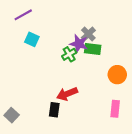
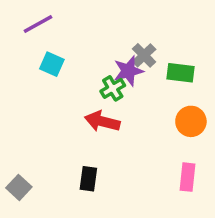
purple star: (79, 44) -> (128, 71), turned -30
green rectangle: (93, 49) -> (181, 73), moved
red arrow: (67, 94) -> (102, 121), moved, turned 36

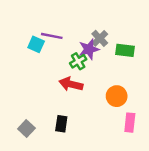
purple line: (38, 24) -> (52, 36), moved, turned 40
orange circle: (191, 121) -> (117, 96), moved
gray square: (19, 187) -> (26, 129), moved

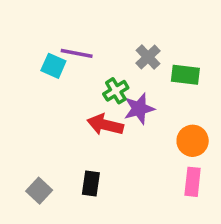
purple star: (89, 49) -> (139, 109), moved
orange circle: (117, 96) -> (193, 141), moved

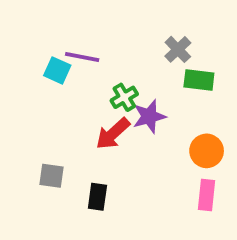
gray cross: (148, 57) -> (178, 49), moved
red arrow: (105, 125) -> (113, 134), turned -56
gray square: (39, 191) -> (52, 176), moved, turned -35

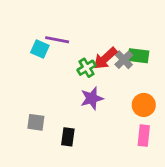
gray cross: (178, 49) -> (124, 60), moved
purple star: (149, 116) -> (92, 98), moved
red arrow: (113, 134) -> (105, 58), moved

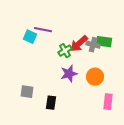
gray cross: (124, 60) -> (93, 45), turned -32
orange circle: (144, 105) -> (95, 77), moved

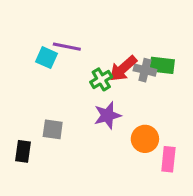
orange circle: (95, 77) -> (145, 139), moved
gray square: (27, 92) -> (53, 129), moved
black rectangle: (51, 103) -> (23, 151), moved

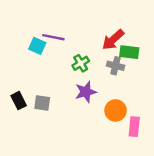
red arrow: (123, 69) -> (113, 40), moved
gray cross: (145, 70) -> (116, 66), moved
black rectangle: (23, 151) -> (19, 101), moved, turned -35

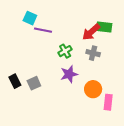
cyan square: (37, 46) -> (30, 18), moved
green rectangle: (129, 52) -> (104, 27), moved
gray square: (42, 103) -> (34, 83), turned -32

